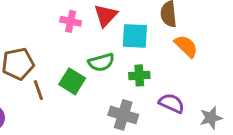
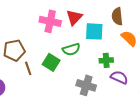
pink cross: (71, 21) -> (50, 21), size x1.5
green cross: (139, 75) -> (106, 60), moved

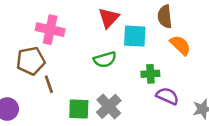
pink cross: (50, 21) -> (50, 30), moved
green square: (51, 62) -> (79, 109), moved, turned -30
gray cross: (86, 85) -> (109, 106), moved, turned 30

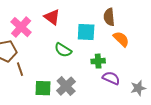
red triangle: (109, 18) -> (52, 17), moved, turned -36
pink cross: (50, 30) -> (21, 27), turned 30
green semicircle: (105, 60) -> (63, 50), turned 48

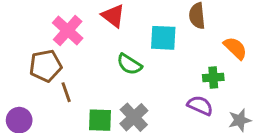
orange semicircle: (121, 39) -> (235, 48), moved
green cross: (98, 61) -> (213, 78), moved

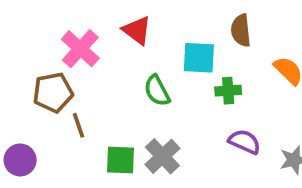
green semicircle: (129, 64) -> (157, 91), turned 30
green cross: (213, 78) -> (228, 91), moved

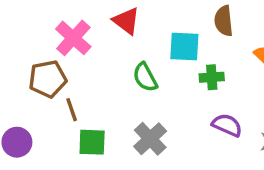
green square: (120, 160) -> (92, 142), moved

